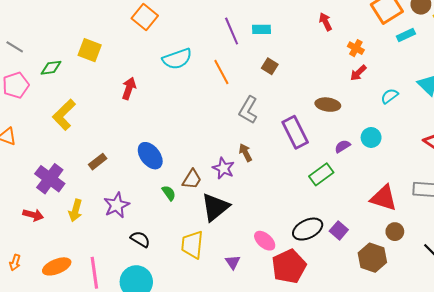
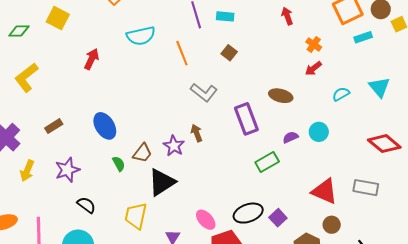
gray L-shape: (248, 110) -> (204, 92), turned -88

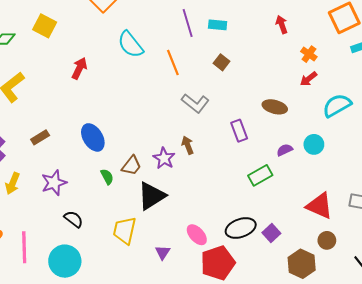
cyan semicircle: (141, 36) -> (130, 44), turned 64
cyan semicircle: (341, 94) -> (337, 105), size x1.6
purple rectangle: (246, 119) -> (239, 131), size x0.7

